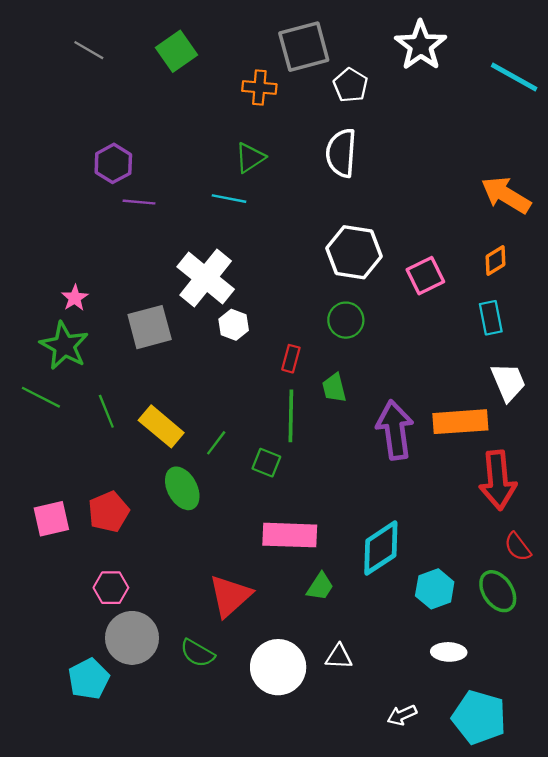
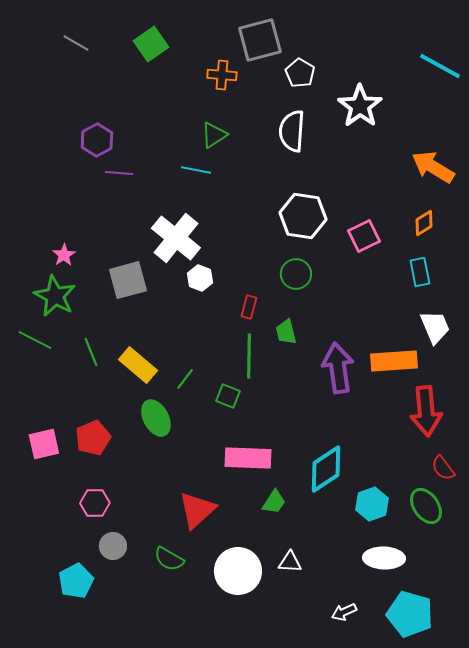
white star: (421, 45) -> (360, 106), moved
gray circle: (132, 638) -> (113, 546), size x0.6
white ellipse: (449, 652) -> (384, 558), size x1.4

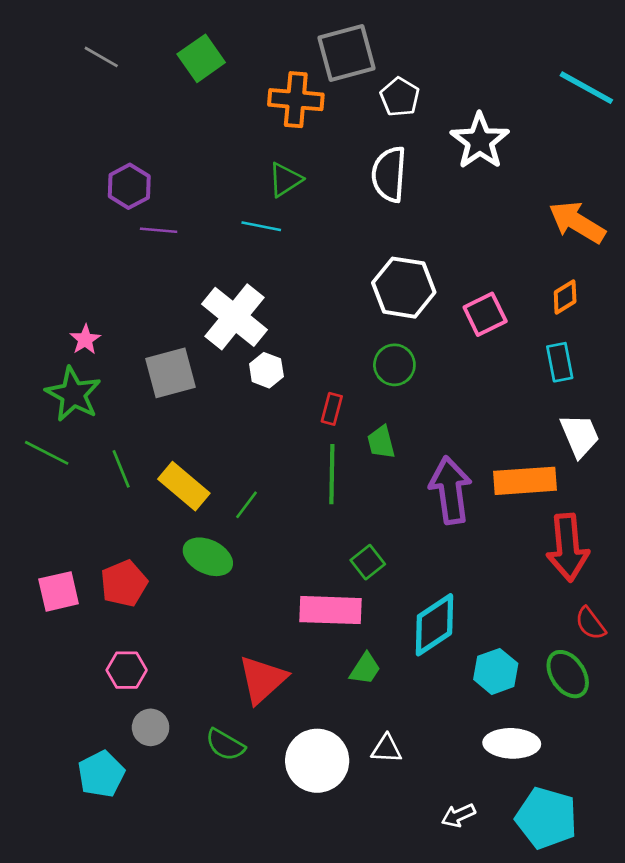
orange cross: (222, 75) -> (296, 100), size x1.4
green square: (228, 396) -> (368, 562), moved, turned 30
green ellipse: (156, 418) -> (208, 557), turned -36

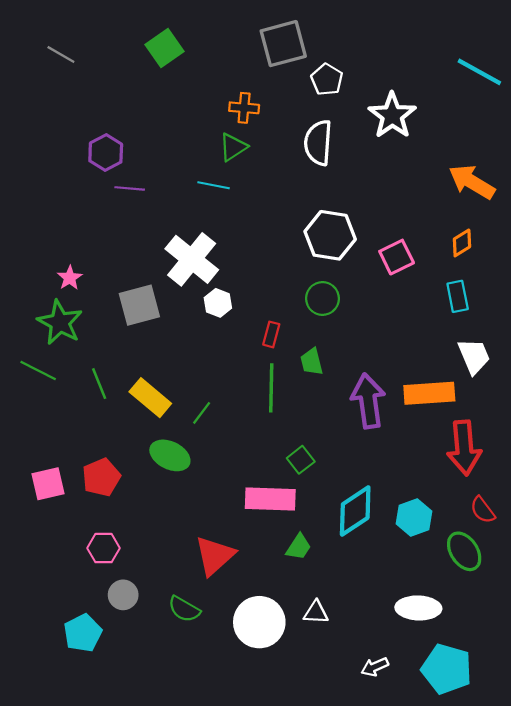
gray line: (101, 57) -> (61, 54), moved
orange cross: (296, 100) -> (244, 108), moved, size x0.7
cyan hexagon: (496, 671) -> (414, 518), moved

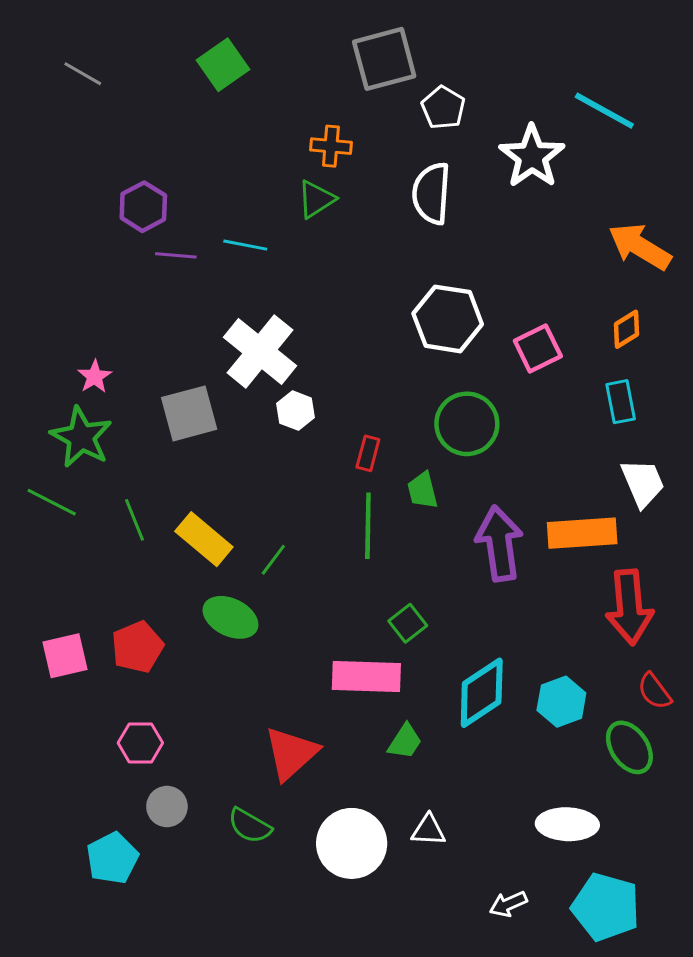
cyan line: (479, 72) -> (604, 111), moved
cyan line: (214, 185) -> (245, 245), moved
green circle: (322, 299) -> (467, 424), moved, size x1.4

